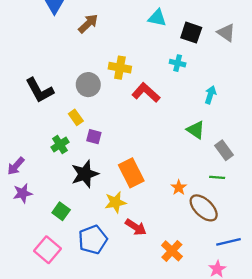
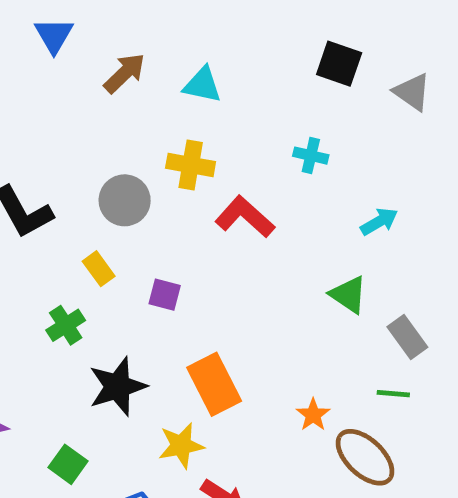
cyan triangle: (157, 18) -> (202, 85), moved
black square: (191, 33) -> (339, 64), moved
cyan arrow: (210, 95) -> (379, 222), turned 42
purple square: (94, 137) -> (165, 295), moved

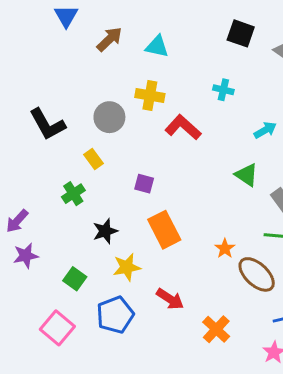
purple square: (165, 295) -> (144, 184), moved
black star: (118, 387) -> (105, 231), size x0.7
yellow star: (181, 445) -> (127, 267), moved

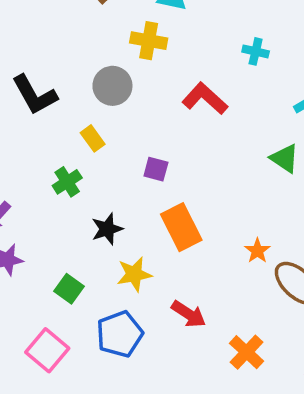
yellow cross: (150, 96) -> (149, 41), moved

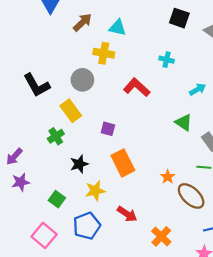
yellow rectangle: (93, 138) -> (71, 111), size x1.5

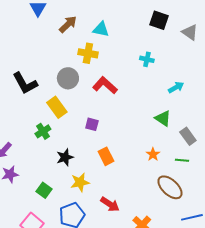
red L-shape: (137, 87) -> (105, 85), moved
orange rectangle: (123, 163) -> (106, 156), size x0.7
orange star: (168, 177) -> (153, 154), moved

